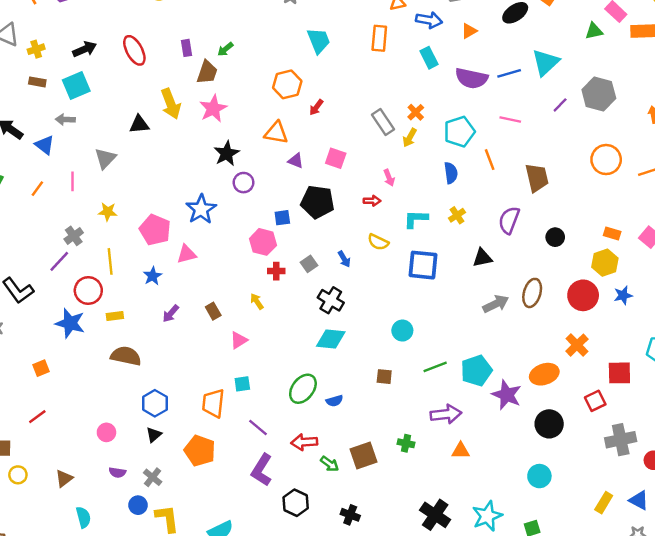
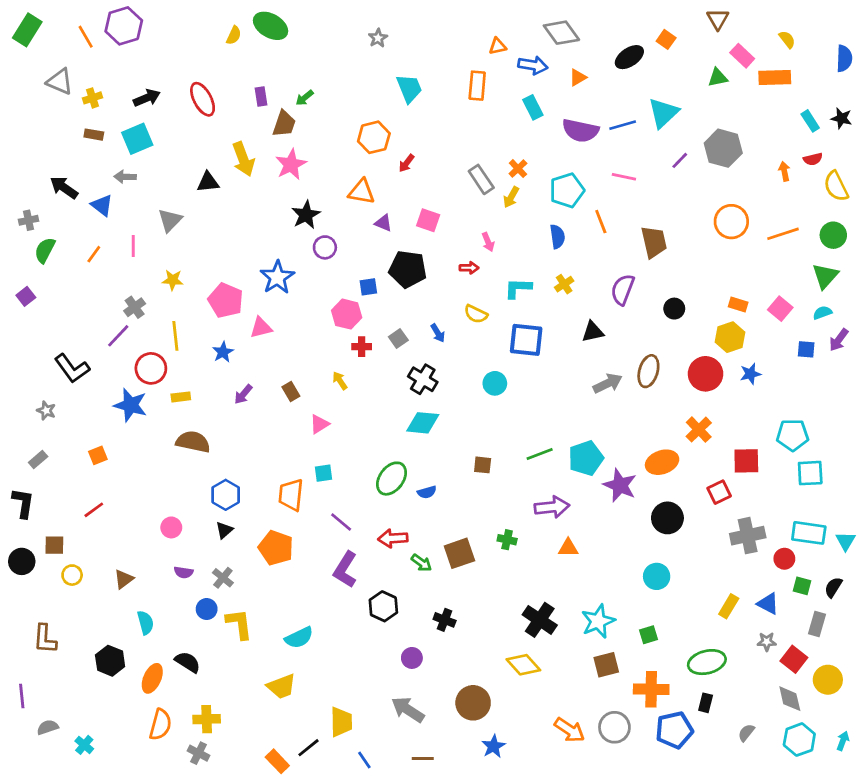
cyan circle: (402, 331) -> (495, 383), moved

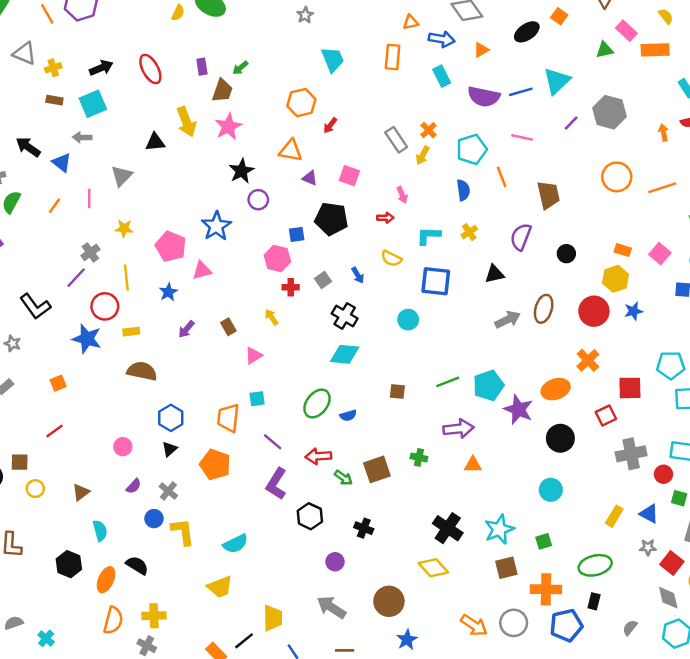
purple semicircle: (184, 572) -> (134, 486), turned -56

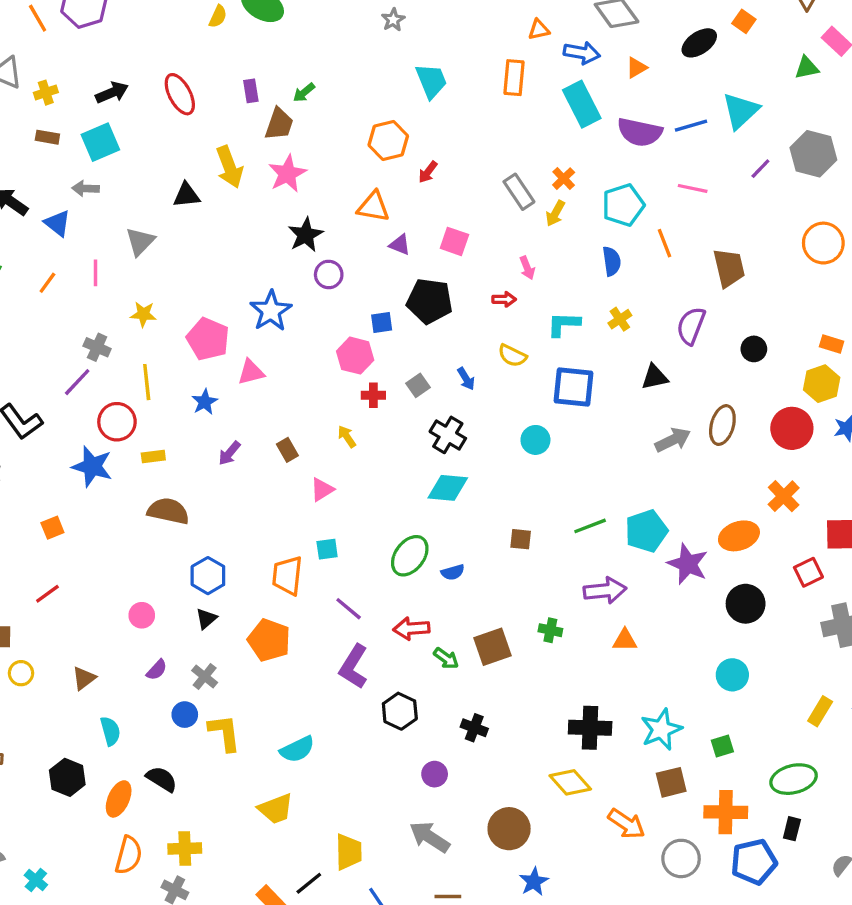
cyan rectangle: (442, 76) -> (582, 104), size x1.5
gray cross: (90, 252) -> (97, 347), turned -30
black cross: (448, 528) -> (590, 728), turned -32
orange arrow: (474, 625) -> (626, 824), moved

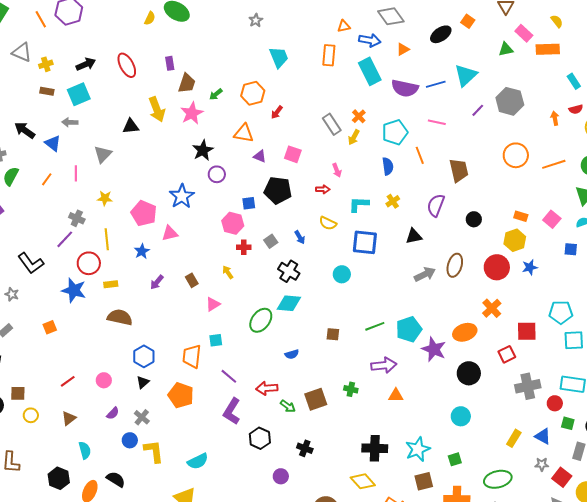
green arrow: (304, 93) -> (216, 94), moved
green ellipse: (410, 556) -> (261, 320), moved
red line: (47, 594) -> (68, 381), moved

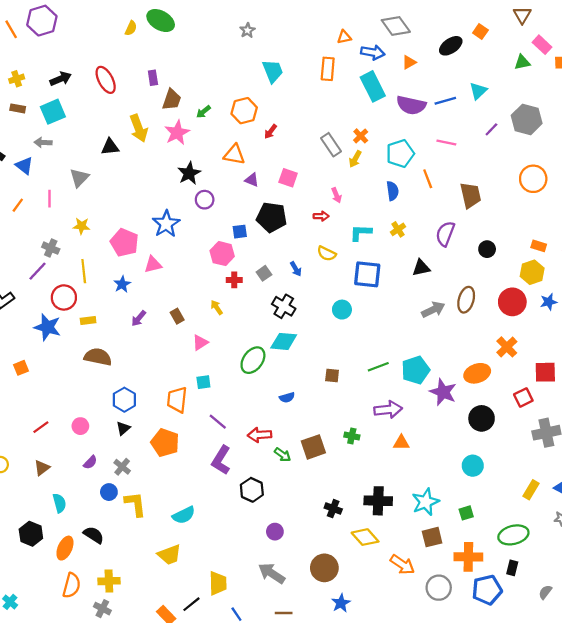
cyan triangle: (466, 75) -> (478, 91), size x0.7
black cross: (305, 448) -> (333, 509), moved

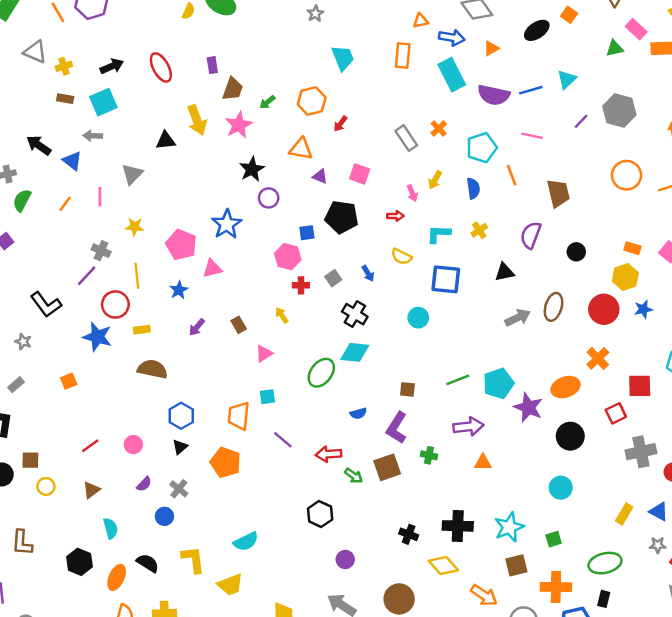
yellow arrow: (355, 159) -> (435, 180), moved
purple L-shape: (221, 460) -> (397, 428), moved
yellow L-shape: (135, 504) -> (193, 559), moved

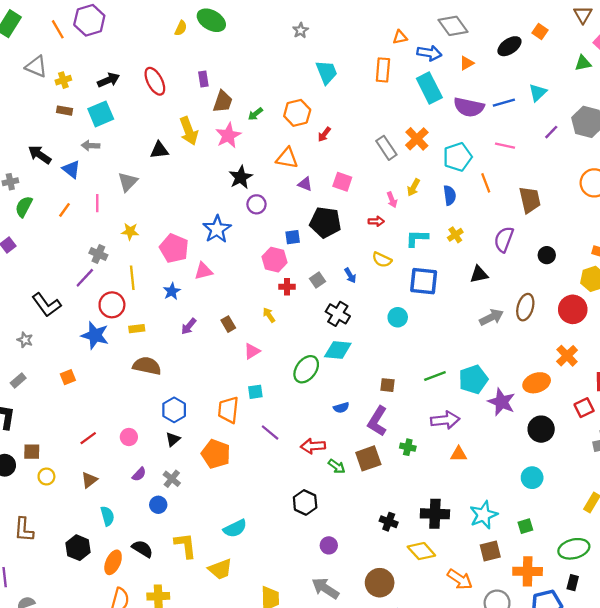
orange cross: (439, 129) -> (417, 139), size x1.5

